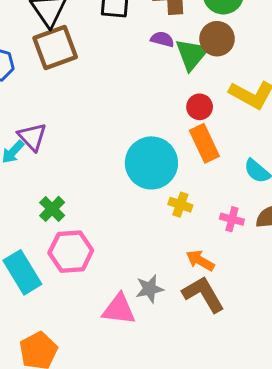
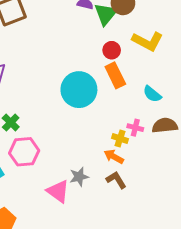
yellow cross: (180, 205) -> (120, 138), moved
brown L-shape: (203, 294) -> (116, 180), size x0.7
pink triangle: (119, 309) -> (58, 191), turned 30

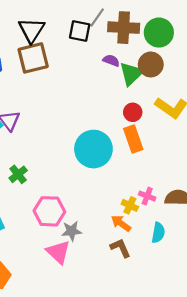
cyan semicircle: (152, 94) -> (158, 233), moved, turned -126
pink hexagon: (24, 152) -> (49, 211), moved
gray star: (79, 177) -> (72, 231), moved

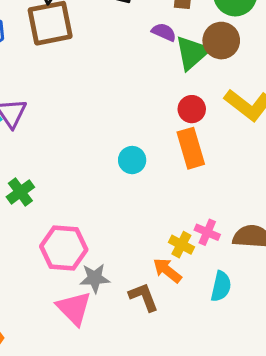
cyan circle: (93, 149) -> (132, 160), size x0.5
brown L-shape: (120, 248) -> (144, 297), moved

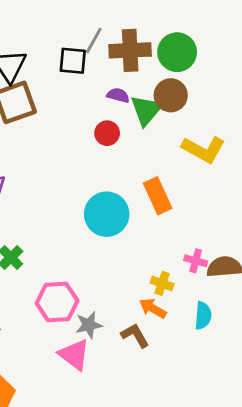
red circle: (192, 109) -> (107, 133), moved
cyan circle: (132, 160) -> (107, 214), size x1.8
pink cross: (207, 232) -> (196, 261), moved

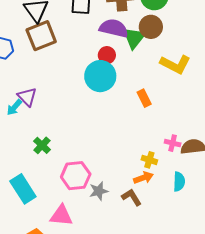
purple semicircle: (118, 95) -> (114, 28), size x1.8
orange rectangle: (158, 196) -> (144, 98), size x0.7
cyan circle: (107, 214) -> (100, 76), moved
orange arrow: (153, 308) -> (143, 178), turned 132
pink triangle: (74, 355) -> (61, 216), moved, turned -30

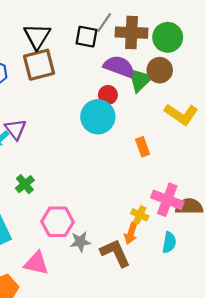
pink cross: (173, 143) -> (167, 200), size x1.8
orange arrow: (143, 178) -> (131, 233), turned 120
brown L-shape: (132, 197) -> (115, 253), size x1.4

